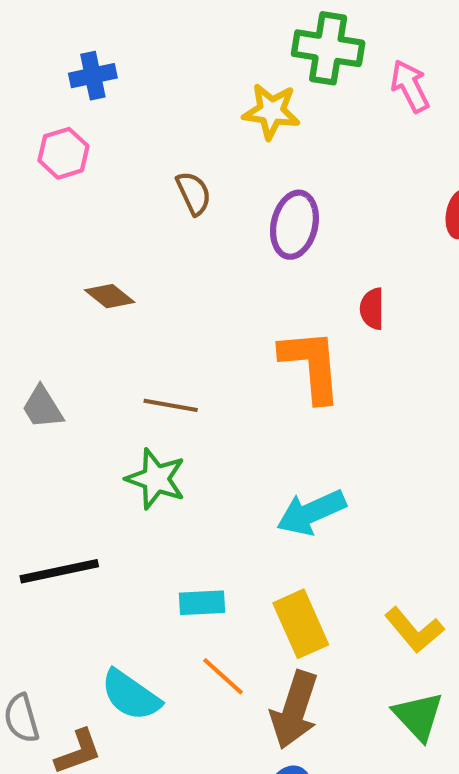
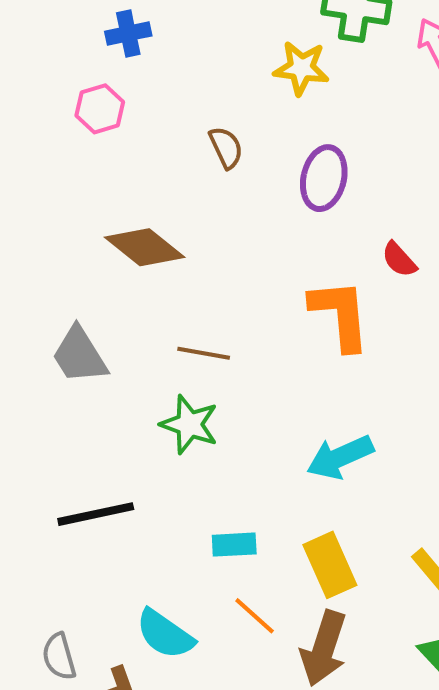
brown diamond: (110, 296) -> (145, 247), size x1.6
red semicircle: (372, 309) -> (399, 260), turned -42
gray trapezoid: (42, 407) -> (79, 355), size x1.4

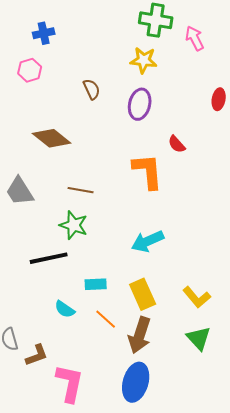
yellow star: (301, 68) -> (144, 60), moved
black line: (96, 514) -> (49, 258), moved
cyan semicircle: (165, 634) -> (65, 309), moved, size x0.7

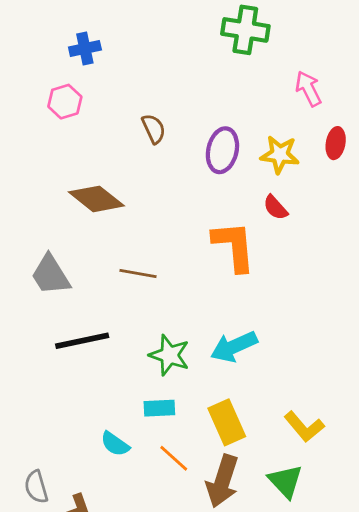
pink arrow: (195, 38) -> (308, 89), moved
yellow star: (144, 60) -> (280, 155), moved
green star: (74, 225) -> (169, 355), moved
black line: (49, 258) -> (82, 341), moved
green triangle: (199, 338) -> (285, 481), moved

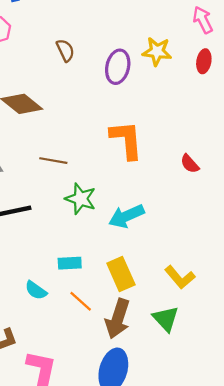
pink arrow: (308, 89) -> (203, 20), moved
yellow star: (280, 155) -> (157, 51), moved
red semicircle: (275, 208) -> (190, 164), moved
green star: (169, 355) -> (81, 199), moved

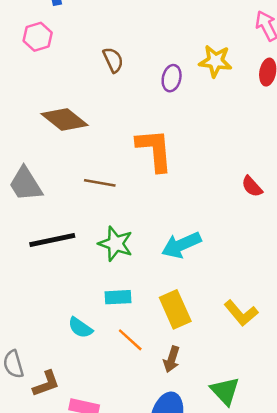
purple ellipse: (118, 67) -> (172, 78), size x0.7
orange L-shape: (126, 140) -> (155, 150), moved
green star: (81, 199) -> (116, 244), moved
brown arrow: (118, 319) -> (172, 359), size x0.6
green triangle: (166, 319) -> (225, 391), moved

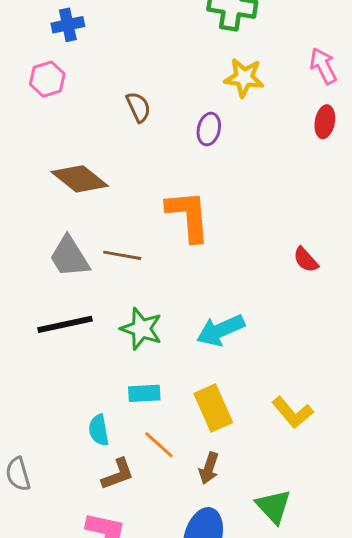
yellow star: (215, 61) -> (244, 78), moved
gray trapezoid: (26, 184) -> (69, 257), moved
cyan semicircle: (80, 328) -> (99, 430), turned 45
brown L-shape: (46, 384) -> (118, 474), moved

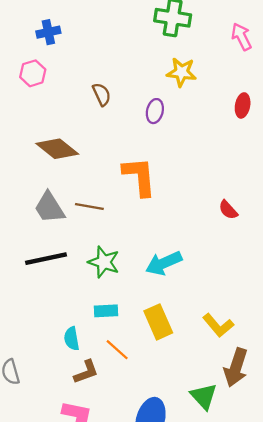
pink arrow: (323, 66) -> (241, 37), moved
brown arrow: (209, 468) -> (236, 367), moved, size x1.6

